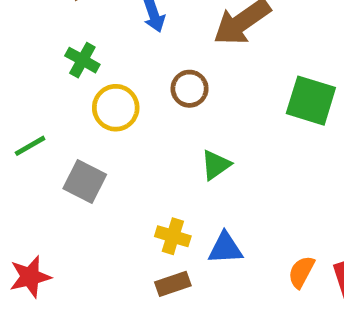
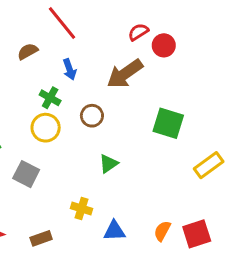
green cross: (82, 60) -> (50, 98), moved
blue triangle: (225, 248) -> (114, 231), moved
brown rectangle: (173, 284) -> (41, 238), moved

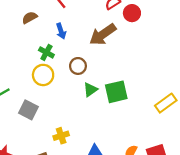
green square: (168, 123) -> (116, 92), moved, turned -30
green triangle: (108, 164) -> (90, 90), moved
yellow cross: (81, 208) -> (61, 136), moved, turned -35

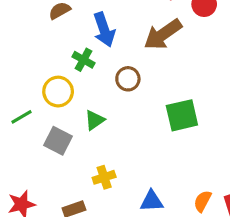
blue arrow: (61, 31) -> (104, 30), size x1.5
yellow circle: (43, 75) -> (58, 92), moved
green triangle: (90, 90) -> (95, 120), moved

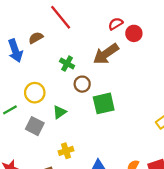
blue arrow: (104, 30) -> (15, 51), moved
green cross: (83, 60) -> (67, 64), moved
green square: (182, 115) -> (104, 103), moved

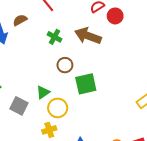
brown arrow: (106, 54) -> (88, 36), turned 55
green cross: (67, 64) -> (54, 37), moved
yellow circle: (35, 93) -> (58, 108), moved

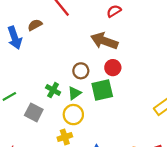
red circle: (115, 16) -> (113, 68), moved
green cross: (54, 37) -> (53, 90), moved
green triangle: (43, 92) -> (74, 93), moved

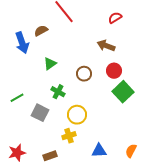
brown arrow: (104, 41) -> (106, 46), size x0.7
green square: (102, 90) -> (123, 92), moved, turned -30
green triangle: (74, 93) -> (50, 64), moved

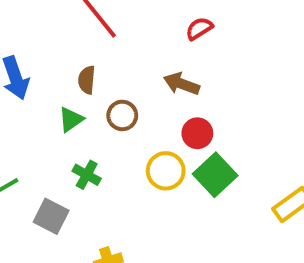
brown semicircle: (41, 31) -> (87, 80), moved, turned -56
brown circle: (84, 74) -> (122, 115), moved
yellow circle: (77, 115) -> (166, 171), moved

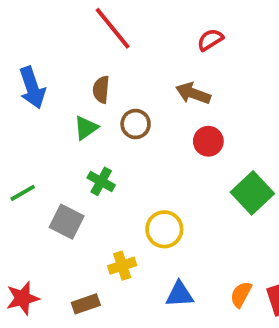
yellow circle: (166, 171) -> (164, 229), moved
green square: (215, 175) -> (252, 193), moved

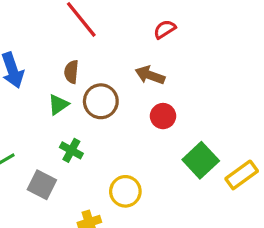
brown circle: (136, 124) -> (101, 101), size x1.4

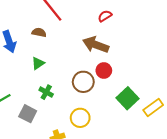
brown semicircle: (71, 72) -> (39, 32), moved, turned 96
brown arrow: (150, 75) -> (96, 45), size x1.4
brown circle: (101, 101) -> (83, 82), moved

